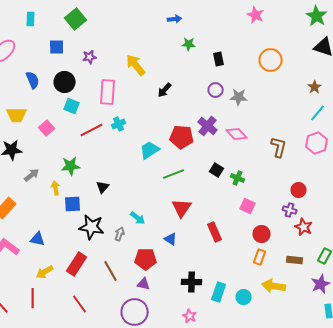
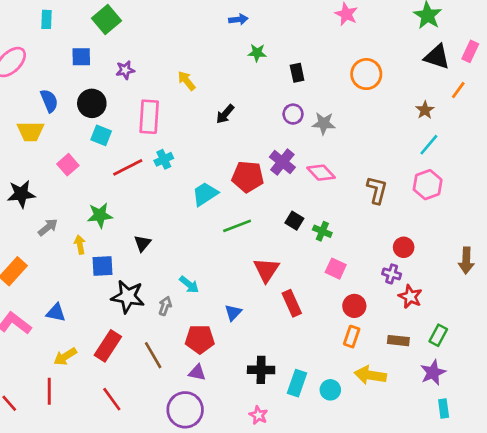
yellow arrow: (136, 65) -> (186, 81), size x0.7
yellow trapezoid: (17, 115) -> (31, 131), moved
red triangle: (182, 208) -> (266, 270), moved
blue triangle: (171, 239) -> (233, 313), turned 40

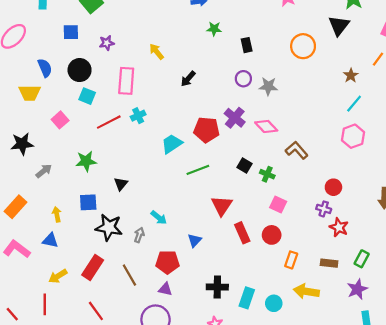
black triangle: (437, 57) -> (339, 26), moved, turned 50
brown L-shape: (377, 190) -> (297, 150), moved, turned -55
yellow arrow: (80, 245) -> (57, 214), moved
red circle: (354, 306) -> (272, 235), moved

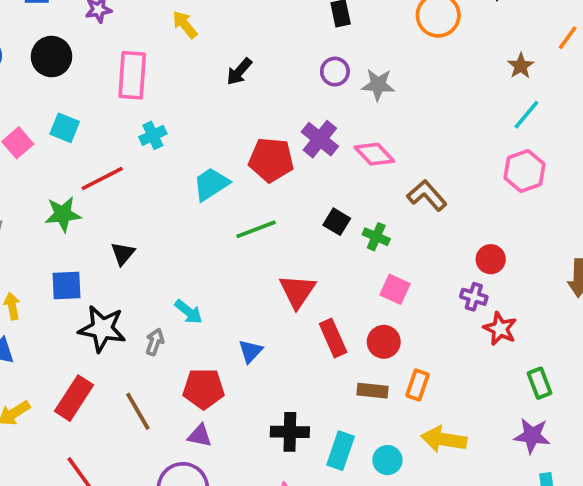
cyan square: (87, 96) -> (65, 128), moved
red line: (109, 122) -> (102, 179), moved
green rectangle: (362, 259) -> (539, 383), turned -49
brown rectangle: (329, 263) -> (372, 391), moved
purple star: (357, 289) -> (532, 436), turned 30

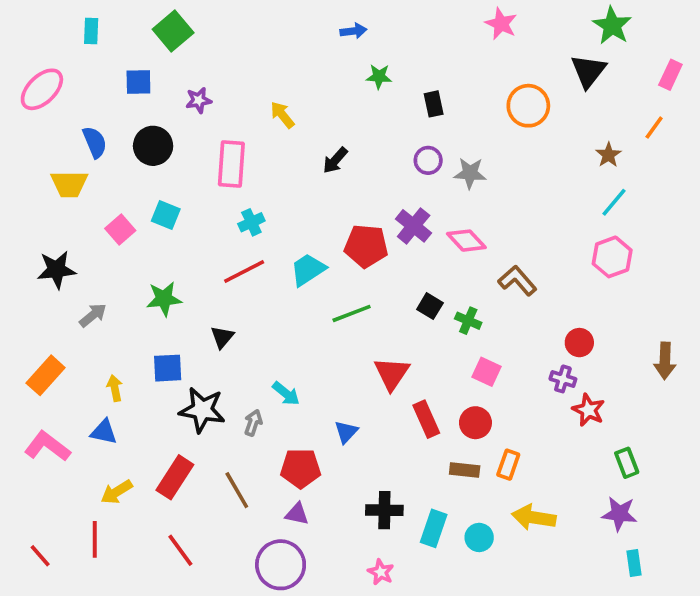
red line: (102, 179) -> (244, 271), moved

